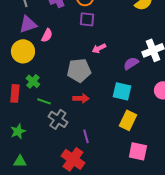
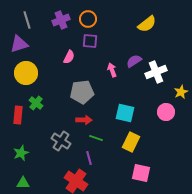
purple triangle: (28, 24) -> (19, 44), moved
pink semicircle: (47, 35) -> (69, 57), moved
pink arrow: (99, 48) -> (112, 70), moved, turned 96
purple semicircle: (131, 63) -> (134, 61), moved
green line: (44, 101) -> (96, 138), moved

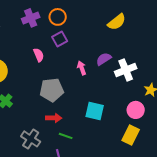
purple square: (90, 41) -> (60, 39), turned -35
pink semicircle: (69, 57) -> (39, 55), turned -48
yellow rectangle: (131, 142) -> (131, 135), moved

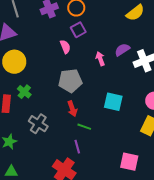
pink semicircle: (39, 55) -> (65, 47), moved
red arrow: (54, 118) -> (72, 109), turned 70
gray cross: (31, 139) -> (38, 124), moved

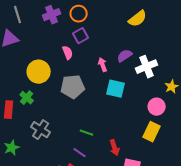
yellow circle: (14, 62) -> (39, 72), moved
cyan square: (113, 102) -> (116, 89), moved
red arrow: (72, 109) -> (115, 148), moved
purple line: (77, 147) -> (80, 153), turned -40

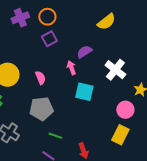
pink semicircle: (68, 53) -> (40, 78), moved
purple semicircle: (125, 56) -> (84, 52), moved
white cross: (147, 67) -> (115, 70), turned -30
gray pentagon: (73, 87) -> (41, 109), moved

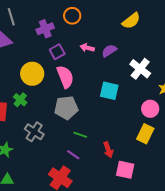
purple cross: (20, 18) -> (45, 29), moved
purple square: (49, 39) -> (57, 52), moved
pink arrow: (71, 68) -> (87, 48), moved, turned -56
pink semicircle: (40, 78) -> (65, 77), size x1.6

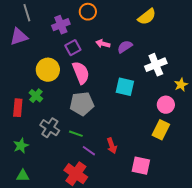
white cross: (140, 69) -> (156, 65), turned 30
green line: (80, 135) -> (76, 134), moved
red arrow: (108, 150) -> (112, 146), moved

